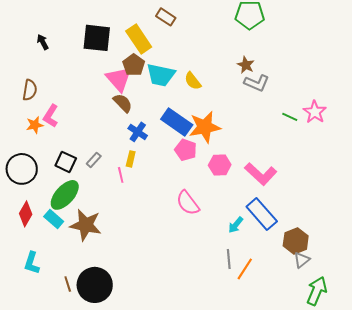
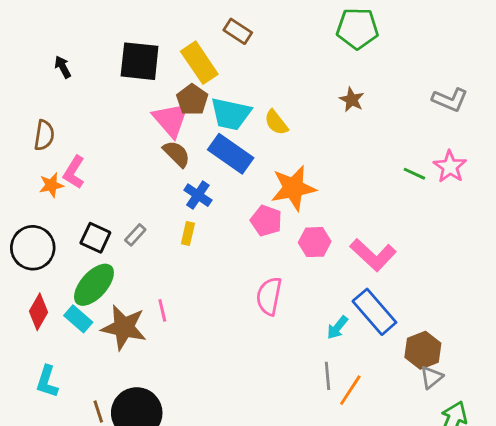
gray L-shape: (257, 83) -> (450, 100), moved
blue rectangle: (177, 122) -> (231, 154), moved
pink line: (121, 175) -> (162, 310), moved
pink semicircle: (188, 203) -> (269, 296), turned 48

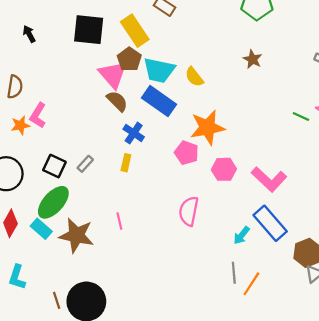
pink line: (162, 310) -> (119, 221), moved

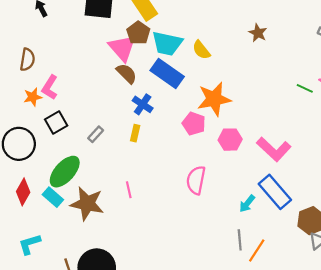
black square: (54, 166) -> (56, 123), moved, turned 35
cyan L-shape: (17, 277) -> (29, 244), turned 55

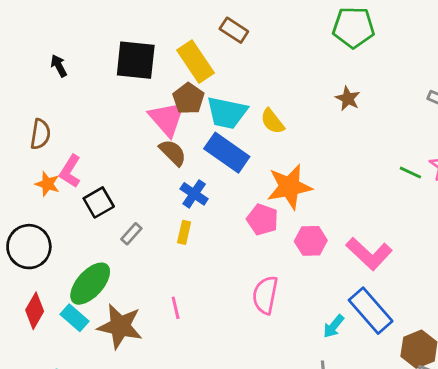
orange star: (33, 97) -> (47, 184), turned 30
black square: (56, 123) -> (99, 202), moved

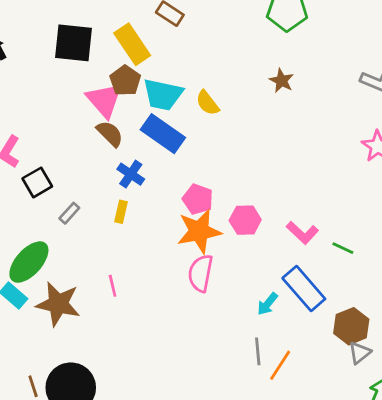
green line: (410, 173) -> (343, 248), moved
orange star: (289, 187) -> (199, 231), moved
pink L-shape: (369, 254) -> (302, 233), size x0.7

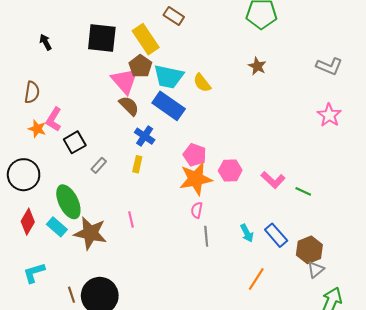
green ellipse: (29, 262) -> (68, 202), turned -68
pink semicircle: (201, 273) -> (197, 210), size x0.6
blue rectangle: (304, 289) -> (276, 235), moved, size x0.7
cyan arrow: (268, 304) -> (247, 233), turned -66
gray line: (258, 351) -> (206, 236), moved

